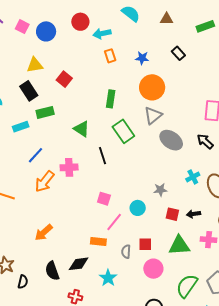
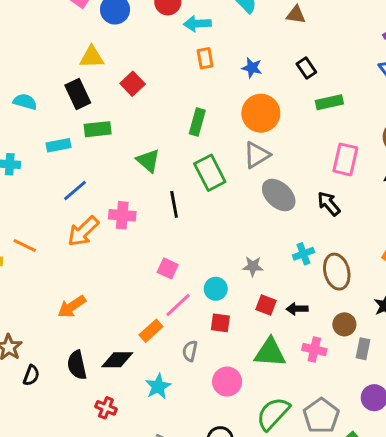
green rectangle: (205, 26) -> (329, 102), moved
orange rectangle: (98, 242) -> (151, 331), turned -56
red square: (145, 244) -> (220, 323), moved

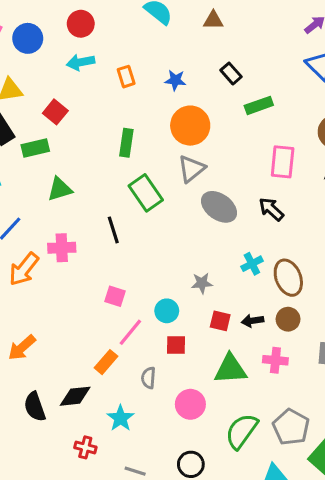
cyan arrow: (197, 24) -> (81, 62), moved
green rectangle: (98, 129) -> (35, 148), moved
green triangle: (148, 161) -> (60, 189), moved, turned -50
brown circle: (344, 324) -> (288, 319), moved
red cross: (106, 408) -> (85, 447), moved

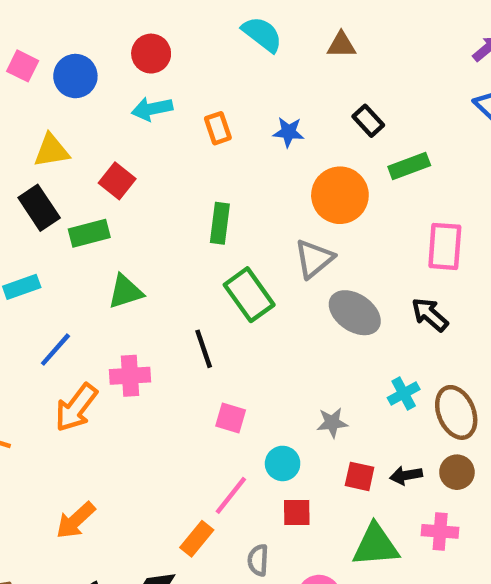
orange circle: (190, 126) -> (340, 195), moved
pink square: (115, 296) -> (231, 418), moved

